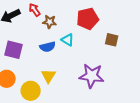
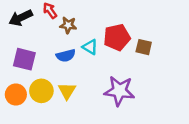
red pentagon: (88, 19) -> (117, 37), moved
yellow circle: (31, 91) -> (41, 91), moved

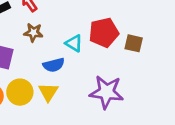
brown star: (68, 25) -> (33, 32), moved
blue semicircle: (66, 56) -> (54, 65), moved

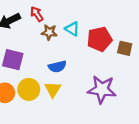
brown star: (33, 32) -> (49, 32), moved
cyan triangle: (74, 43) -> (72, 29), moved

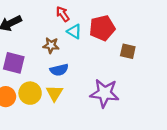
red arrow: (37, 14) -> (63, 14), moved
brown star: (49, 32) -> (51, 45), moved
red pentagon: (100, 39) -> (102, 28), moved

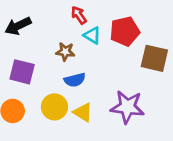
brown square: (128, 51) -> (154, 58), size x1.5
yellow circle: (30, 93) -> (54, 107), moved
yellow triangle: (54, 93) -> (83, 112), moved, turned -30

